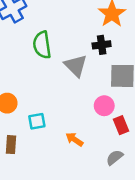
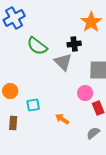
green semicircle: (42, 45) -> (37, 46), turned -45
black cross: (102, 45) -> (74, 44), moved

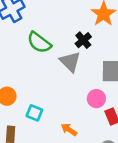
black cross: (74, 44) -> (83, 40), turned -32
cyan square: (33, 105) -> (34, 113), turned 32

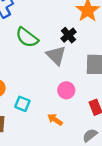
pink circle: (96, 99) -> (66, 90), moved

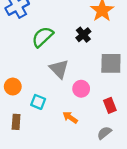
green semicircle: (27, 37) -> (43, 37), turned 100
gray triangle: (56, 55) -> (59, 69), moved

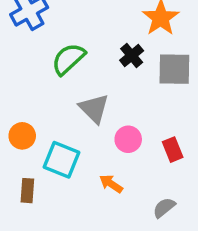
gray square: (111, 63) -> (174, 69), moved
cyan square: (38, 102) -> (62, 160), size x1.5
red rectangle: (110, 105) -> (173, 150), moved

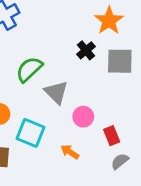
green semicircle: (68, 59) -> (29, 69), moved
red rectangle: (173, 150) -> (112, 136), moved
gray semicircle: (164, 208) -> (120, 161), moved

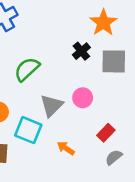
gray triangle: (56, 92) -> (52, 105), moved, turned 30
pink circle: (83, 117) -> (83, 98), moved
red rectangle: (112, 136) -> (106, 133), turned 66

